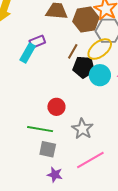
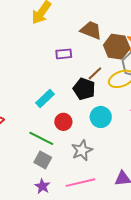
cyan rectangle: (28, 53) -> (45, 98), moved
black pentagon: (84, 67) -> (84, 89), moved
cyan circle: (100, 75) -> (101, 117), moved

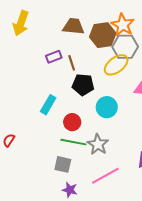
brown line: (95, 73) -> (72, 63), moved, turned -49
green line: (41, 138) -> (73, 142), moved

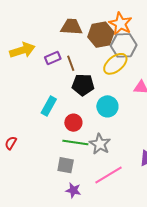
yellow arrow: (21, 23) -> (22, 50), moved, turned -125

